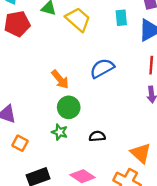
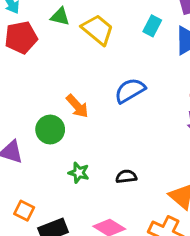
cyan rectangle: (121, 18) -> (152, 26), turned 35
green circle: (69, 107) -> (50, 130), moved
orange square: (20, 143) -> (24, 211), moved

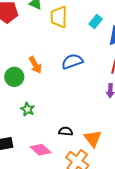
yellow trapezoid: (98, 30) -> (59, 17), turned -140
black semicircle: (126, 177) -> (66, 131), moved

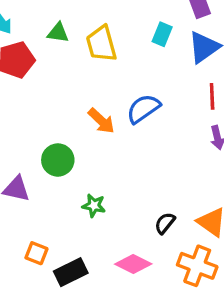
orange arrow: (35, 65) -> (101, 121), moved
black semicircle: (66, 131) -> (165, 223), turned -40

